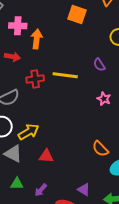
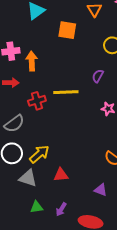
purple semicircle: (99, 65) -> (98, 76), turned 72
purple triangle: (84, 190) -> (101, 190), moved

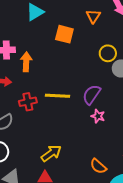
purple semicircle: (98, 76) -> (92, 94), moved, size x1.5
yellow arrow: (39, 154) -> (51, 153), moved

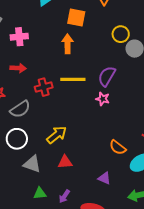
orange arrow: (26, 62) -> (67, 44), moved
pink star: (98, 116) -> (103, 99), moved
yellow arrow: (51, 153) -> (57, 135), moved

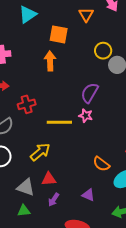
yellow line: (73, 79) -> (59, 122), moved
gray triangle: (32, 164) -> (26, 187), moved
purple arrow: (64, 196) -> (54, 200), moved

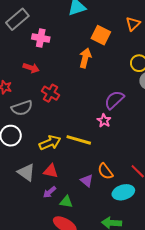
red cross: (27, 104) -> (50, 93), turned 30
yellow line: (59, 122) -> (79, 140), moved
purple triangle: (88, 195) -> (87, 181), moved
green triangle: (24, 211) -> (66, 202), moved

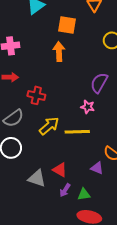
pink star: (104, 121) -> (88, 107), moved
yellow arrow: (50, 143) -> (49, 126), moved
red triangle: (51, 171) -> (60, 170), turned 35

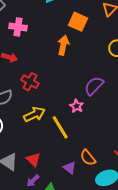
yellow line: (77, 132) -> (60, 127), turned 45

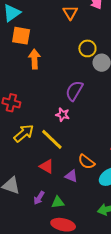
orange square: (78, 22) -> (21, 36), moved
red triangle: (33, 160) -> (47, 166), moved

